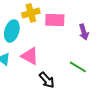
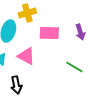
pink rectangle: (55, 20) -> (49, 33), moved
black arrow: (47, 80) -> (16, 85), moved, turned 30

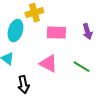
pink triangle: (26, 56) -> (48, 64), moved

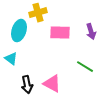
pink triangle: (48, 64) -> (52, 84), moved

